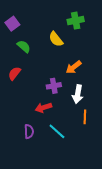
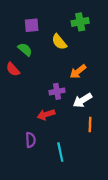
purple square: (12, 24) -> (32, 25), moved, turned 32
red semicircle: (14, 73) -> (13, 69), moved, turned -80
white arrow: (78, 94) -> (82, 100), turned 48
cyan line: (57, 131) -> (60, 152), moved, turned 36

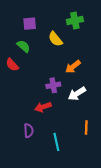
orange line: (90, 124) -> (86, 128), moved

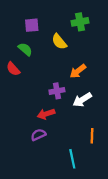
purple semicircle: (29, 131) -> (38, 135), moved, turned -112
cyan line: (56, 142) -> (72, 159), moved

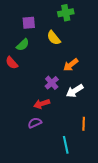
green cross: (80, 22) -> (66, 13), moved
green semicircle: (25, 49) -> (23, 45), turned 96
purple cross: (57, 91) -> (52, 83), turned -32

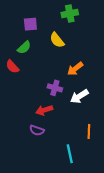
purple cross: (52, 83) -> (55, 88), turned -32
purple semicircle: (35, 123) -> (37, 130), turned -136

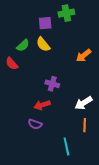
purple square: (30, 24) -> (45, 23), moved
yellow semicircle: (57, 40) -> (43, 44), moved
orange arrow: (75, 69) -> (84, 56), moved
white arrow: (79, 96) -> (84, 103), moved

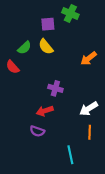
green cross: (66, 13) -> (70, 13), turned 35

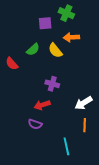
yellow semicircle: (46, 47) -> (55, 50), moved
green semicircle: (24, 48) -> (33, 49), moved
orange arrow: (89, 58) -> (71, 37), moved, turned 35

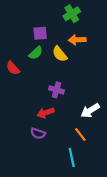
green cross: (66, 13) -> (72, 14), turned 35
purple square: (45, 23) -> (40, 33), moved
orange line: (85, 125) -> (80, 135), moved, turned -40

